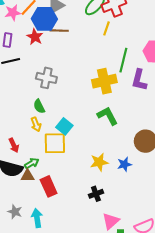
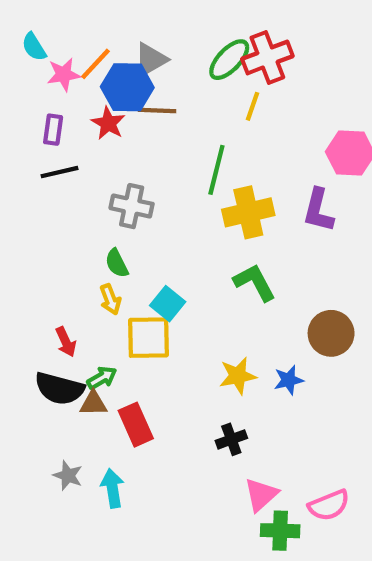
green line: (123, 60) -> (216, 170), moved

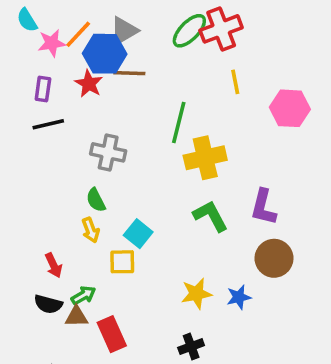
yellow line: (253, 106) -> (235, 82), moved, turned -30
purple L-shape: (318, 210) -> (263, 207), moved
yellow square: (149, 338) -> (122, 262), size x0.7
black semicircle: (59, 389) -> (48, 304), size x0.7

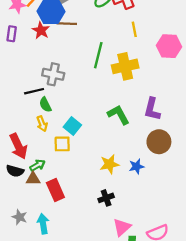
black line: (48, 124) -> (34, 91), moved
yellow cross: (205, 158) -> (125, 66), moved
red arrow: (54, 265) -> (18, 146), size x1.6

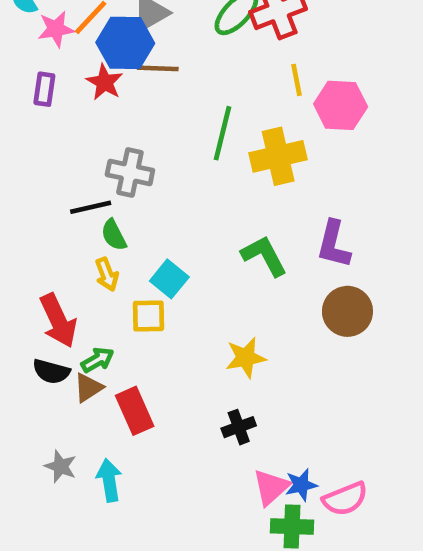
pink hexagon: (169, 46) -> (341, 105), moved
blue star: (136, 166) -> (301, 485), moved
brown triangle: (33, 179) -> (88, 388), turned -32

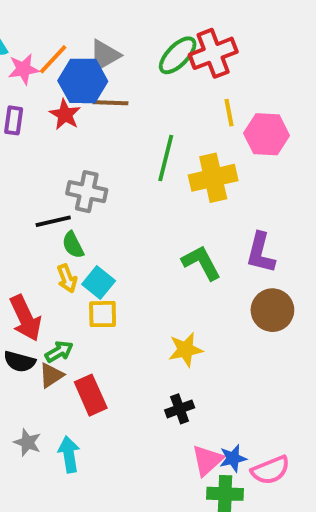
cyan square: (169, 279) -> (99, 282), moved

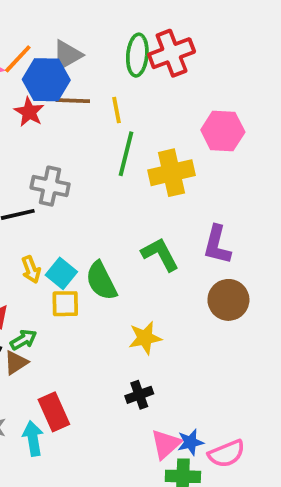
green ellipse: (178, 55) -> (137, 55), turned -39
yellow line: (229, 113) -> (116, 110), moved
green semicircle: (73, 245) -> (101, 281), moved, size x1.5
red rectangle: (91, 395) -> (54, 412), moved

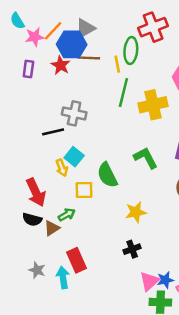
green ellipse: (137, 55) -> (131, 50), moved
cyan square: (61, 273) -> (74, 157), moved
green arrow: (23, 340) -> (67, 215), moved

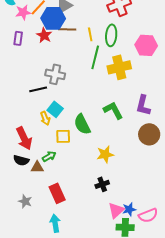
green ellipse: (131, 50) -> (111, 35), moved
brown triangle: (52, 228) -> (37, 167), turned 32
cyan arrow: (63, 278) -> (55, 223), moved

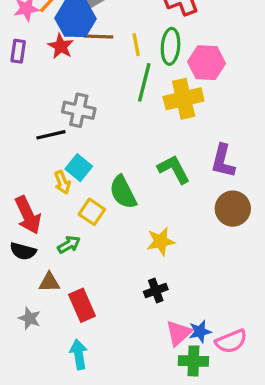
pink hexagon: (146, 45) -> (207, 63), moved
yellow square: (63, 136) -> (92, 212), turned 35
brown triangle: (37, 167) -> (49, 282), moved

